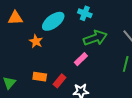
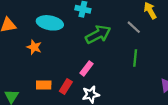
cyan ellipse: (53, 21) -> (50, 23), turned 55
pink rectangle: (81, 59) -> (86, 68), moved

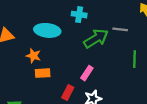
gray line: (134, 27) -> (120, 29), moved, turned -32
orange rectangle: (44, 85) -> (43, 73), moved

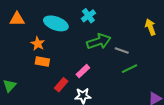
cyan cross: (79, 15) -> (88, 16), turned 32
gray line: (120, 29) -> (122, 50), moved
green line: (135, 59) -> (129, 69), turned 49

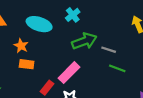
green line: (129, 69) -> (117, 68), turned 49
pink rectangle: (83, 71) -> (69, 73), size x1.5

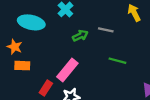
green arrow: (84, 41) -> (80, 36), size x0.6
gray line: (109, 50) -> (106, 30), moved

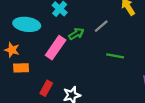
gray line: (106, 30) -> (101, 26), turned -48
pink rectangle: (67, 70) -> (56, 48), moved

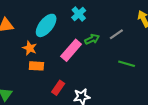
cyan ellipse: (27, 24) -> (46, 25), turned -65

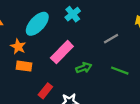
green arrow: (92, 39) -> (84, 68), moved

